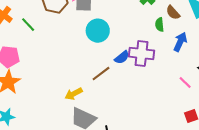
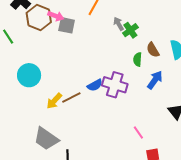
cyan circle: (98, 31) -> (29, 75), moved
pink line: (185, 83) -> (138, 132), moved
yellow arrow: (74, 94) -> (54, 101), moved, turned -30

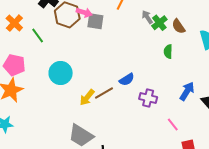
brown semicircle: (153, 50) -> (178, 26), moved
blue arrow: (155, 80) -> (187, 91), moved
purple cross: (115, 85) -> (148, 98), moved, size x0.7

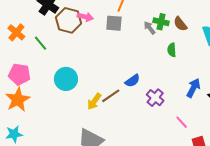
gray arrow: (147, 17) -> (150, 28), moved
gray square: (95, 21) -> (114, 23), moved
green cross: (159, 23) -> (161, 22), turned -35
purple cross: (148, 98) -> (155, 98), turned 30

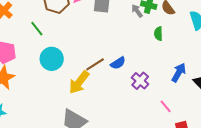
green line: (41, 43) -> (37, 29), moved
brown line: (111, 96) -> (95, 64), moved
yellow arrow: (94, 101) -> (79, 82), size x1.4

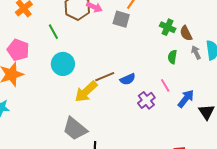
gray arrow: (137, 11) -> (196, 52), moved
pink line: (166, 106) -> (165, 85), moved

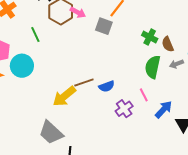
gray arrow: (196, 52) -> (176, 64), turned -88
green semicircle: (172, 57) -> (153, 67), size x1.6
cyan circle: (63, 64) -> (22, 66), moved

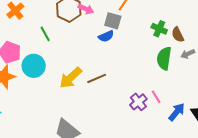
blue semicircle: (107, 86) -> (106, 36), moved
pink line: (144, 95) -> (156, 97), moved
yellow arrow: (64, 96) -> (71, 78), moved
blue arrow: (164, 109) -> (177, 112), moved

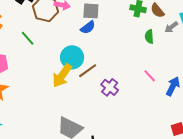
green semicircle: (164, 58) -> (149, 37), size x0.6
cyan circle: (34, 66) -> (72, 57), moved
purple cross: (138, 102) -> (110, 87), moved

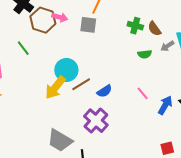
blue semicircle: (88, 27) -> (104, 91), moved
green semicircle: (149, 37) -> (145, 54), turned -96
purple cross: (110, 87) -> (96, 121), moved, size x1.4

